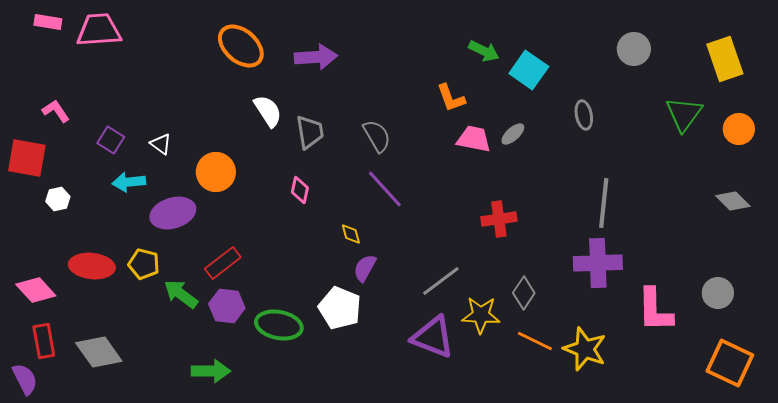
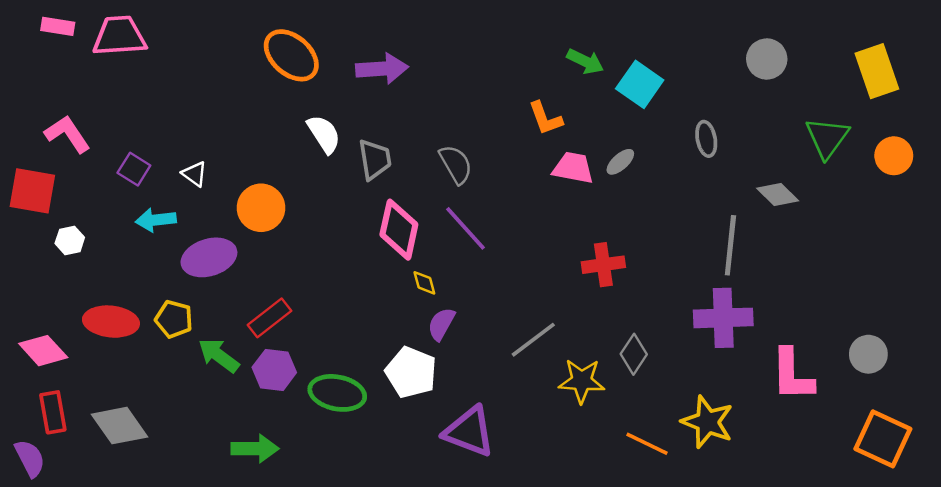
pink L-shape: (56, 111) -> (67, 134), size x1.4
pink diamond: (300, 190) -> (399, 230), moved, size x1.8
gray diamond: (733, 201) -> (778, 194), moved
purple triangle: (433, 337) -> (469, 432), moved
orange line: (535, 341) -> (647, 444), moved

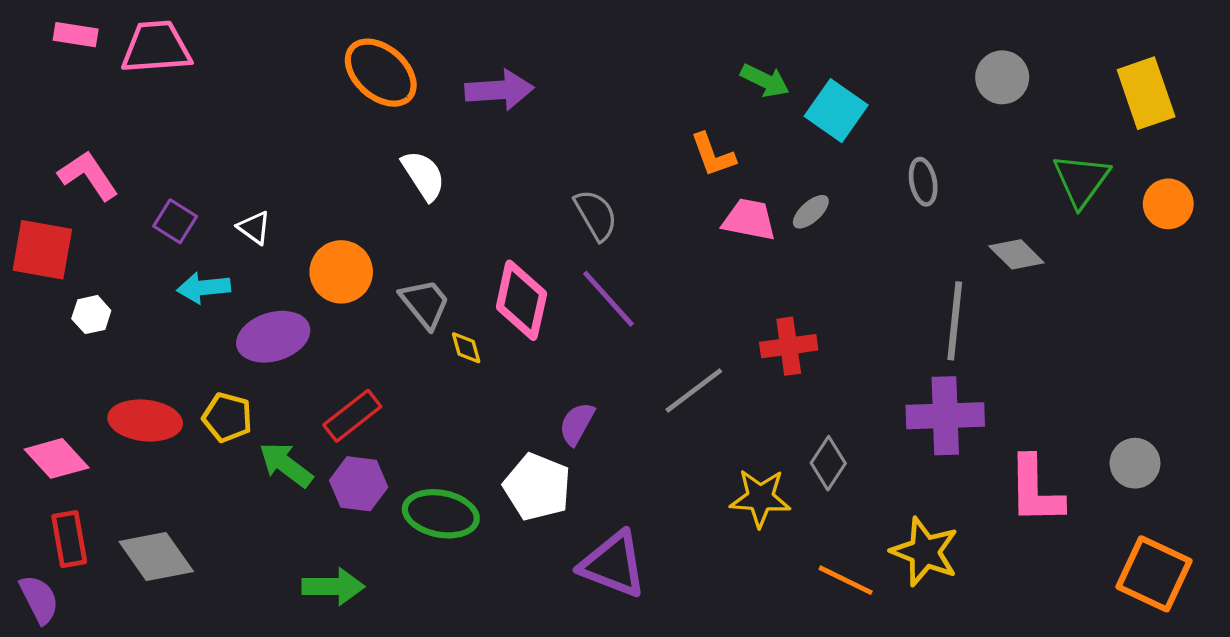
gray trapezoid: (375, 159) -> (425, 303), moved, turned -30
yellow diamond: (424, 283) -> (466, 348), moved
gray line: (533, 340) -> (694, 390), moved

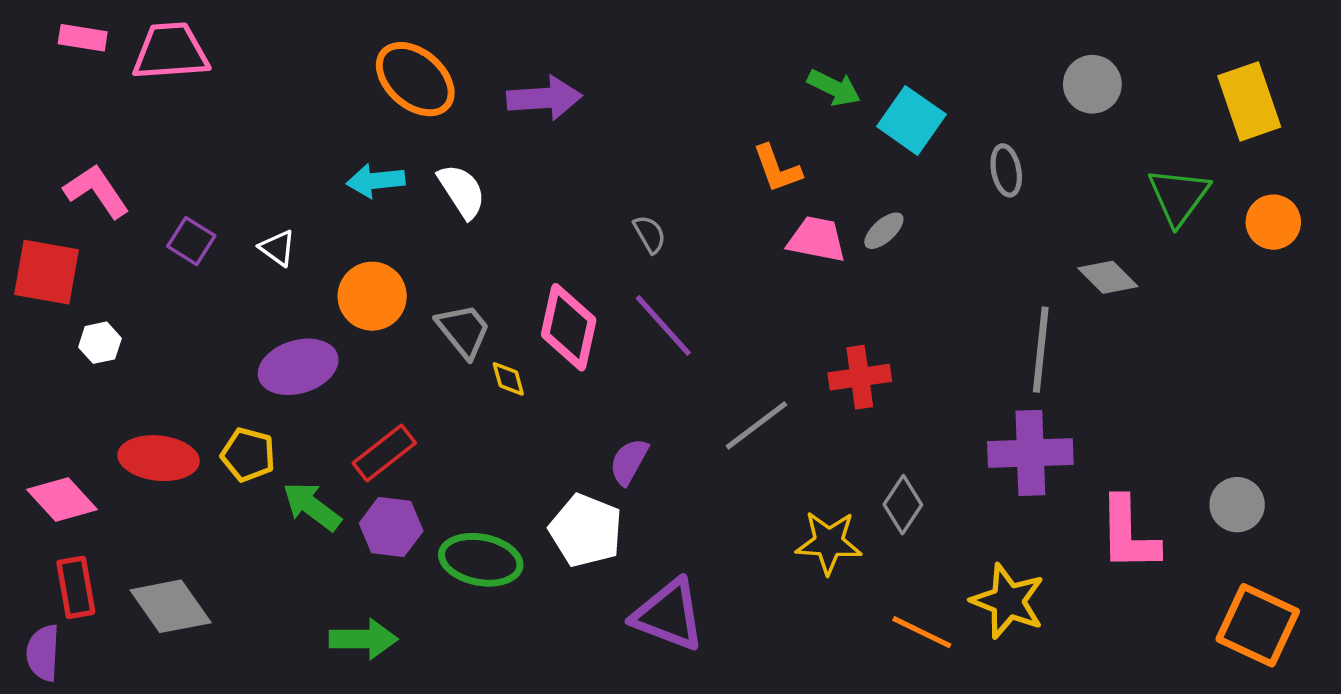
gray ellipse: (923, 182) -> (1006, 170), moved
gray semicircle: (596, 215) -> (650, 234), size x0.7
cyan arrow: (204, 288) -> (376, 181), moved
purple semicircle: (39, 599) -> (43, 653), turned -150

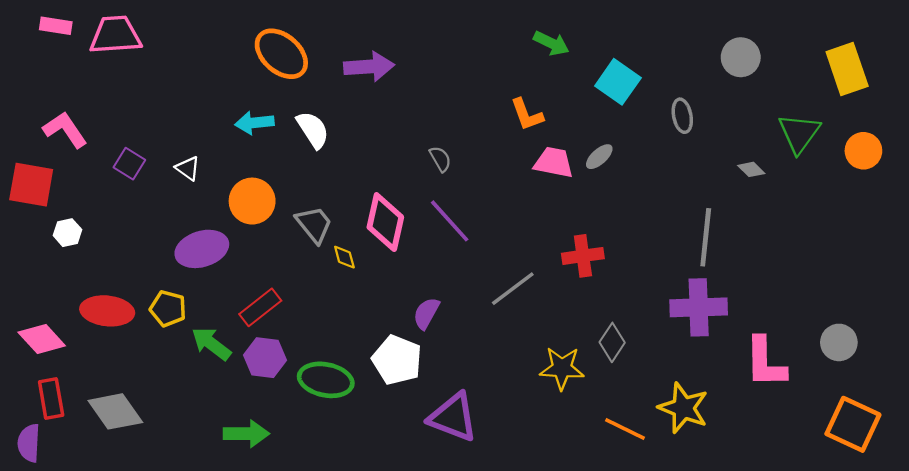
green arrow: (834, 88) -> (551, 43), moved
gray diamond: (1108, 277) -> (751, 169), moved, size x0.7

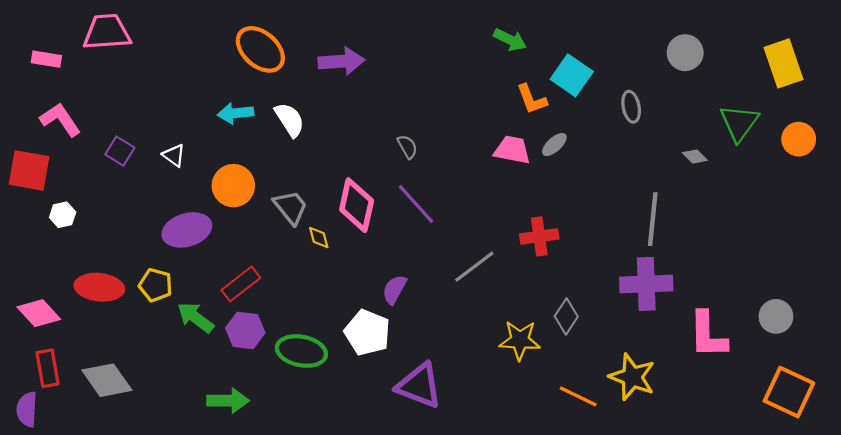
pink rectangle: (56, 26) -> (46, 59), moved
orange L-shape: (527, 115) -> (532, 99), moved

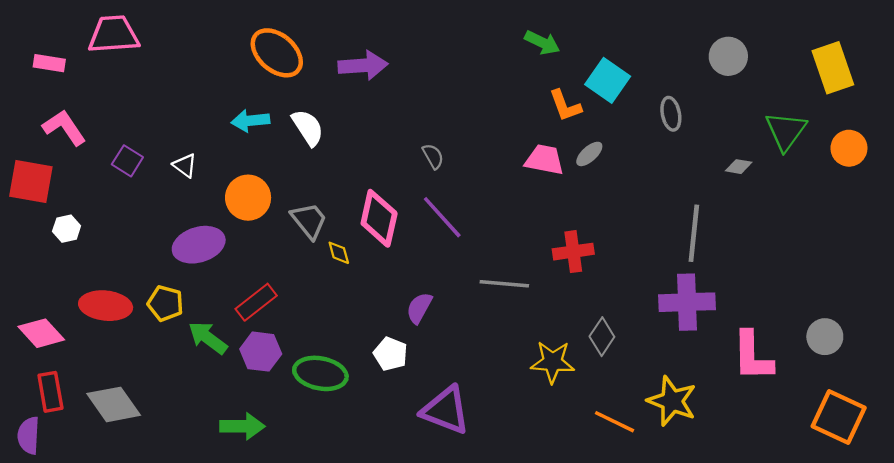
gray diamond: (695, 156) -> (739, 167), turned -35
gray line: (474, 267) -> (504, 284), turned 42
white pentagon: (367, 333) -> (391, 354), size x0.7

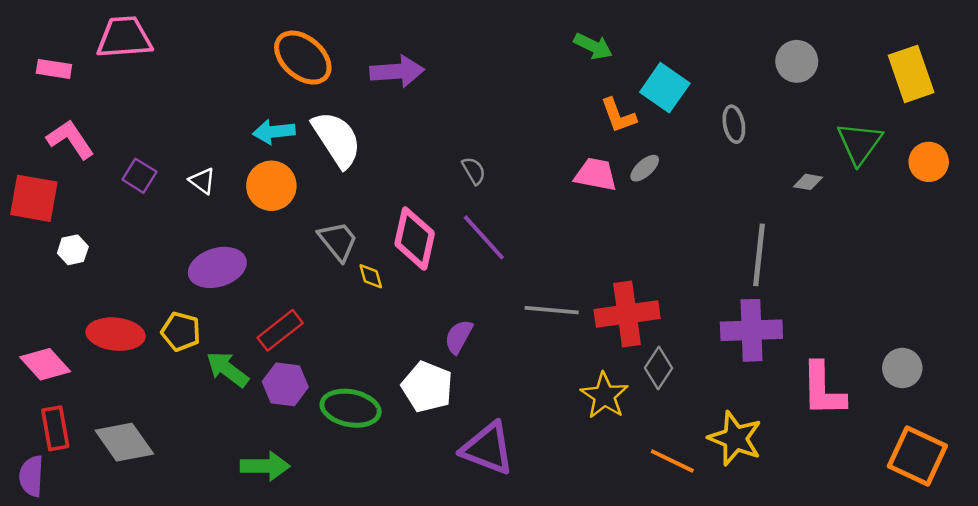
white semicircle: (308, 128) -> (337, 139), size x1.4
orange circle: (248, 198) -> (271, 186), moved
red cross: (573, 252) -> (627, 314), moved, size x1.4
white pentagon: (391, 354) -> (427, 387), size x1.4
yellow star: (553, 362) -> (604, 396), turned 30

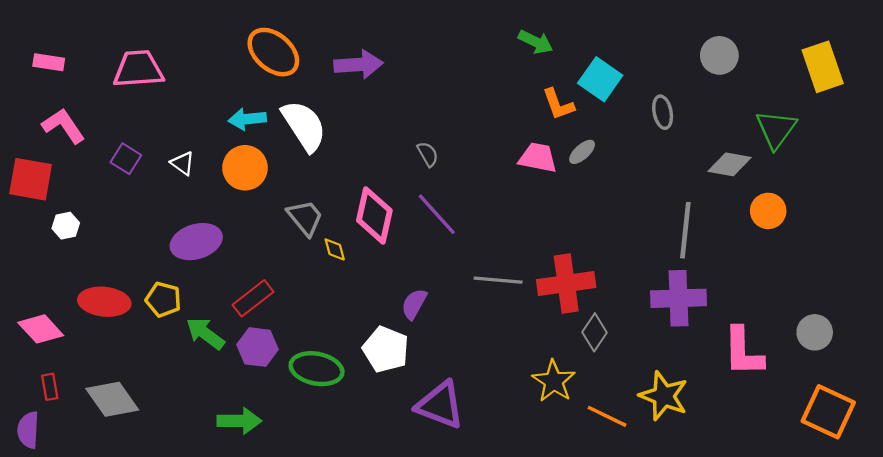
pink trapezoid: (124, 37) -> (138, 69), moved
orange circle: (929, 162) -> (768, 211), moved
gray diamond: (808, 182) -> (730, 164), size x1.6
yellow star: (604, 396) -> (554, 381), moved
red rectangle: (55, 428) -> (50, 387), size x0.7

